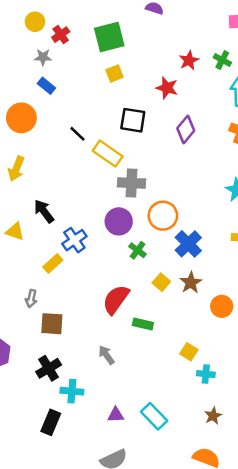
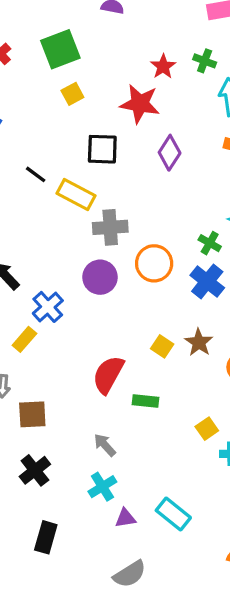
red star: (167, 88) -> (140, 104), size x1.4
blue cross: (188, 244) -> (207, 282), moved
green cross: (138, 250) -> (210, 243), moved
yellow square: (189, 352) -> (207, 429), turned 30
cyan cross: (72, 391) -> (102, 487), moved, turned -30

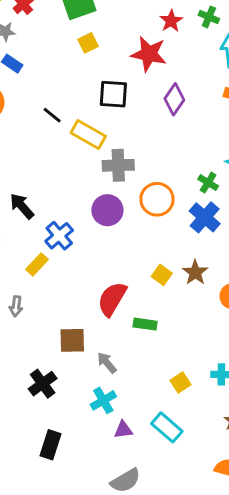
brown square: (32, 414) -> (72, 340), moved
yellow square: (207, 429) -> (181, 383), moved

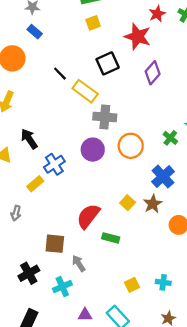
black square: (113, 94) -> (108, 63), turned -35
blue cross: (205, 217) -> (163, 177), moved
cyan cross: (103, 400) -> (62, 287), moved

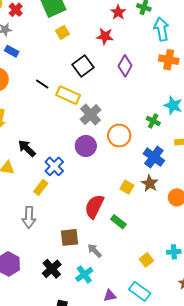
red star: (138, 37) -> (105, 36), size x0.7
gray cross: (105, 117) -> (91, 115), turned -35
gray arrow: (16, 213) -> (29, 217), size x1.5
green rectangle: (111, 238) -> (118, 222), turned 35

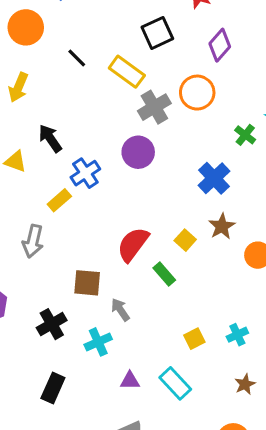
black line: (42, 84) -> (77, 58), moved
orange circle: (119, 136) -> (197, 93), moved
blue cross: (154, 157) -> (214, 178), moved
yellow square: (127, 187) -> (185, 240), moved
cyan cross: (174, 252) -> (237, 335), turned -32

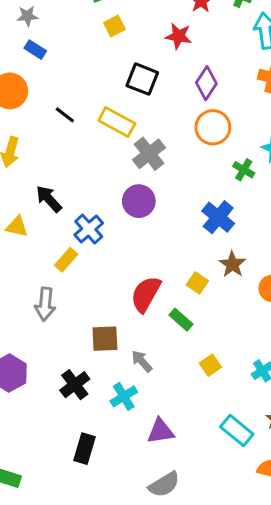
black square: (157, 33) -> (142, 79), turned -36
orange circle: (197, 93) -> (213, 127), moved
yellow square: (194, 339) -> (210, 365), moved
purple triangle: (130, 381) -> (161, 431), size x1.4
cyan rectangle: (175, 383) -> (237, 430), moved

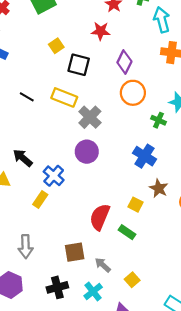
yellow square: (114, 26) -> (56, 46), moved
gray arrow: (45, 304) -> (26, 247), moved
yellow square: (210, 365) -> (132, 280), moved
black cross: (75, 385) -> (57, 287), turned 30

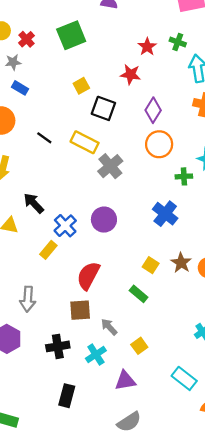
green cross: (158, 120) -> (184, 176), turned -32
purple circle: (87, 152) -> (104, 220), moved
brown star: (159, 188) -> (181, 263), moved
red semicircle: (100, 217) -> (88, 276), moved

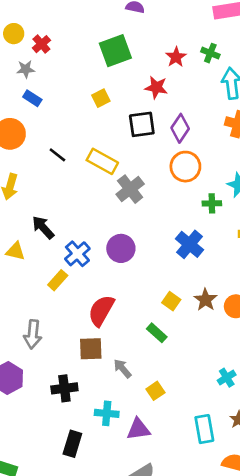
green square: (71, 35) -> (115, 51), moved
black square: (103, 108) -> (142, 124), moved, turned -30
cyan cross: (96, 354) -> (107, 413), moved, turned 36
cyan rectangle: (184, 378) -> (204, 429), turned 40

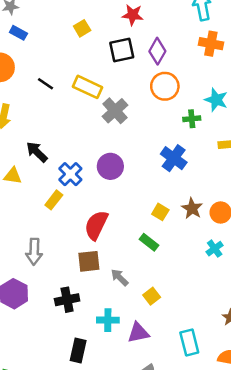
cyan cross: (227, 378) -> (215, 249), moved
cyan rectangle: (204, 429) -> (189, 343), moved

